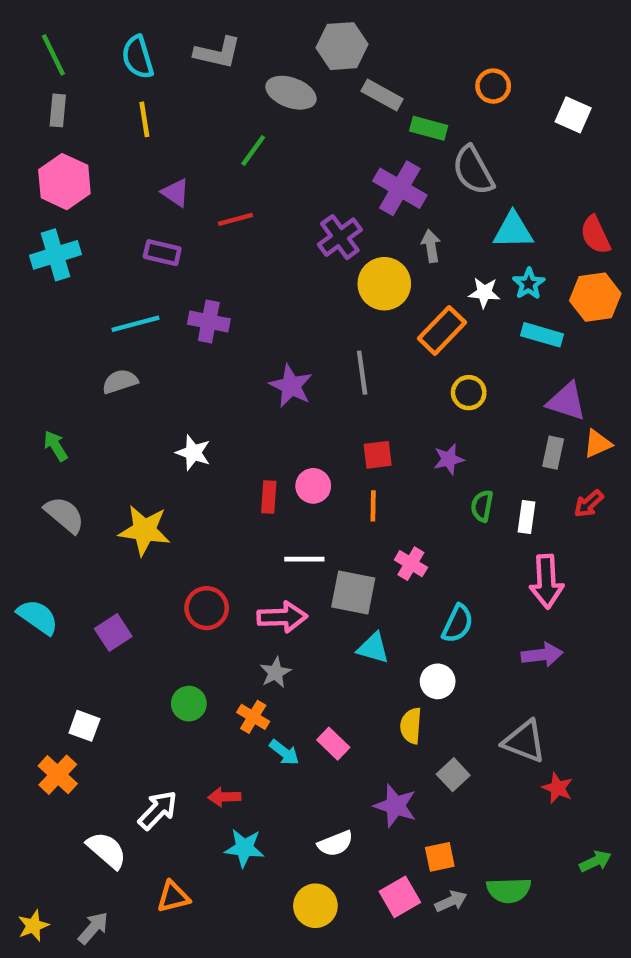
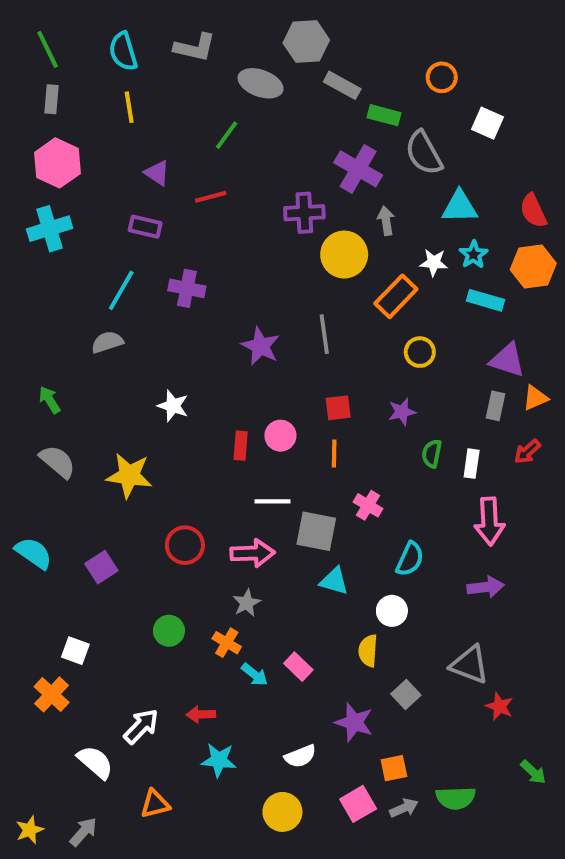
white square: (573, 115) -> (487, 123), moved
purple cross: (340, 237) -> (304, 213), turned 33
cyan line: (135, 324) -> (121, 290), turned -45
green arrow: (595, 861) -> (533, 772), turned 68

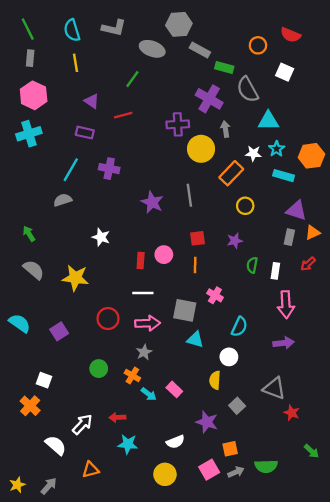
red semicircle: (533, 211) -> (291, 35), moved, turned -42
white line: (272, 501) -> (143, 293), moved

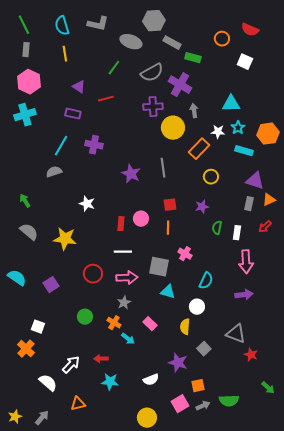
gray semicircle: (248, 90) -> (152, 73), moved, turned -90
pink rectangle: (174, 389) -> (150, 324), moved
yellow circle: (165, 474) -> (147, 418), moved

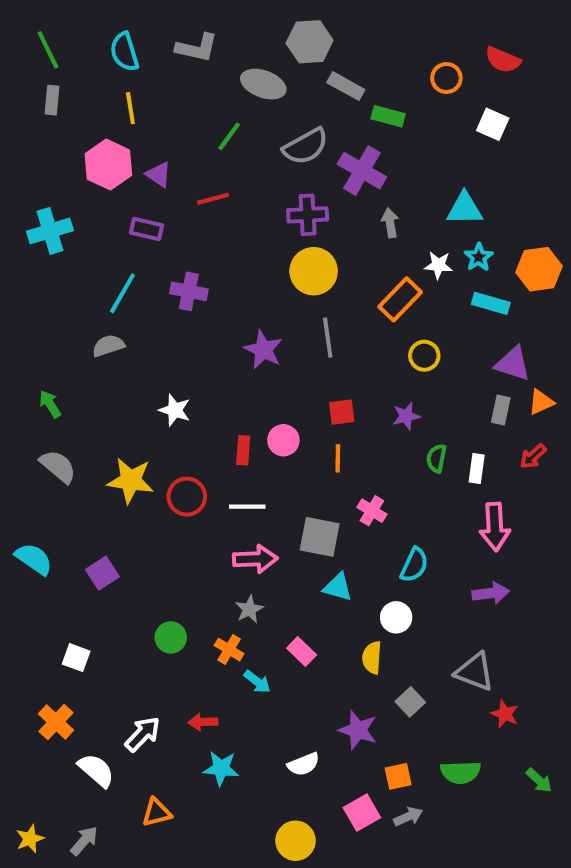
pink hexagon: (29, 82) -> (108, 165), moved
yellow circle: (173, 128) -> (314, 271), moved
red circle: (93, 274) -> (187, 497), moved
orange cross: (26, 349) -> (56, 722), moved
green semicircle: (229, 401) -> (461, 772), moved

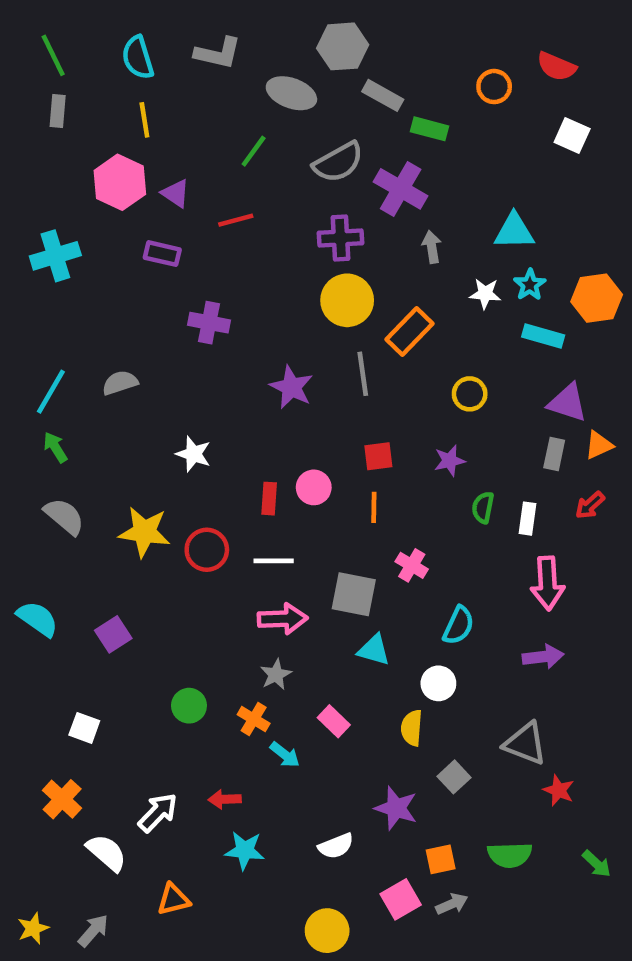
white square: (493, 124) -> (572, 136), moved
cyan line: (122, 293) -> (51, 392), moved
orange rectangle: (400, 299) -> (409, 332), moved

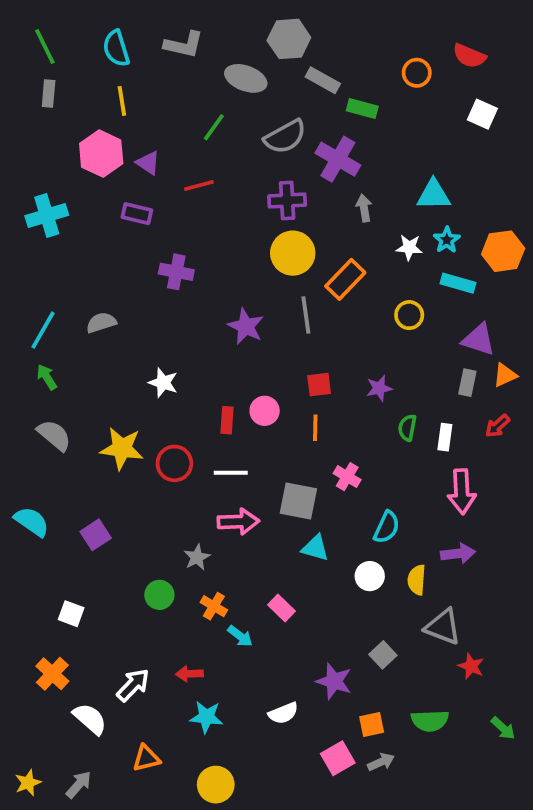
yellow circle: (470, 394) -> (409, 315), moved
gray star: (276, 674) -> (197, 557), moved
yellow semicircle: (412, 728) -> (417, 580), moved
yellow circle: (327, 931) -> (216, 785), moved

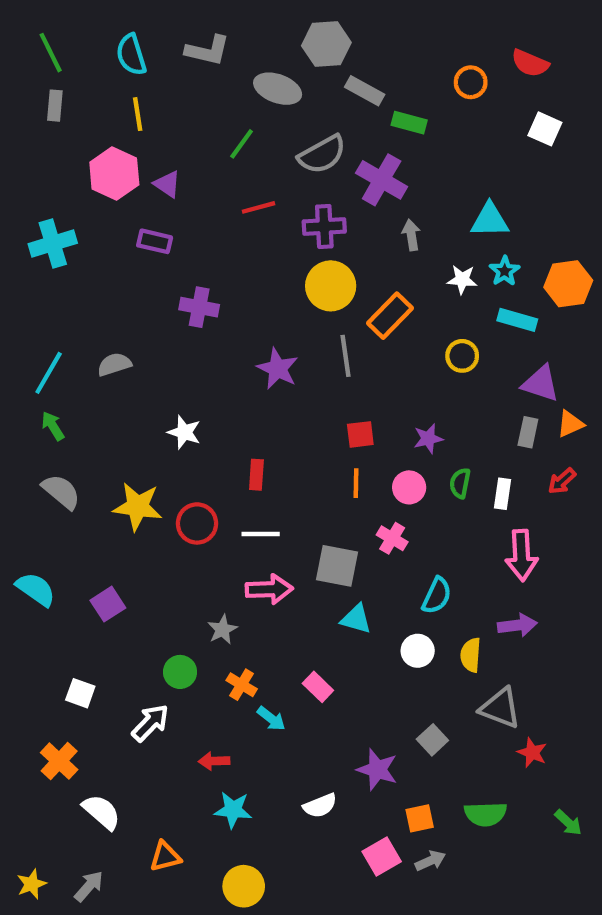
red line: (199, 185) -> (259, 207), moved
pink circle: (265, 411) -> (409, 487), moved
white arrow: (133, 685) -> (150, 723), moved

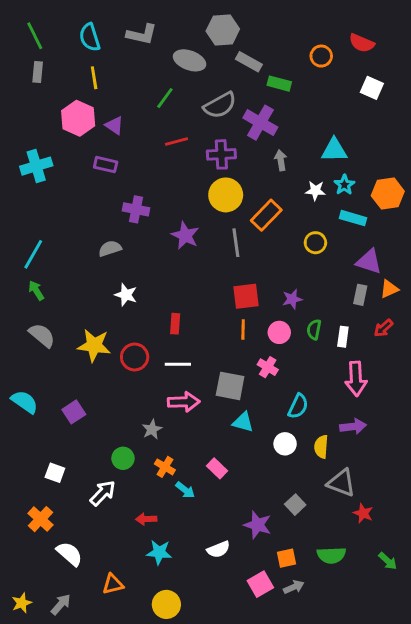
gray semicircle: (114, 364) -> (110, 248), moved
purple star: (278, 369) -> (185, 235), moved
red square: (360, 434) -> (246, 296), size x1.4

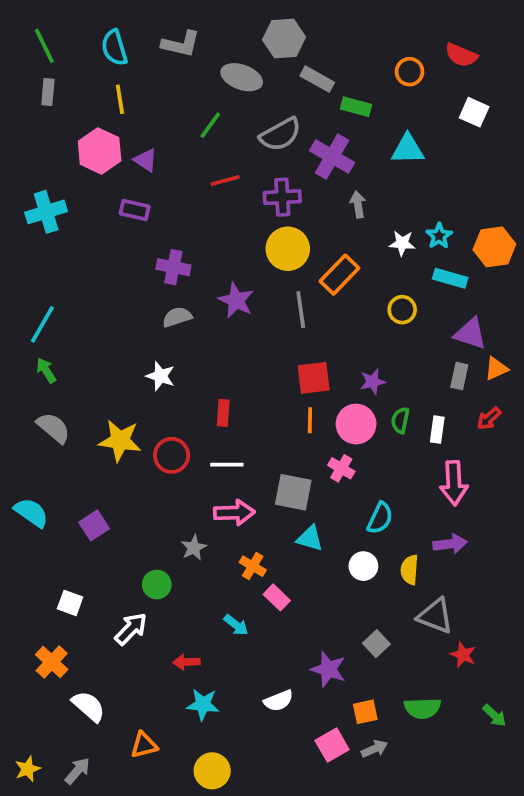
cyan triangle: (334, 150) -> (408, 149), moved
gray semicircle: (110, 248) -> (177, 317), moved
pink circle: (279, 332) -> (356, 424), size x1.4
orange cross: (165, 467) -> (253, 566), moved

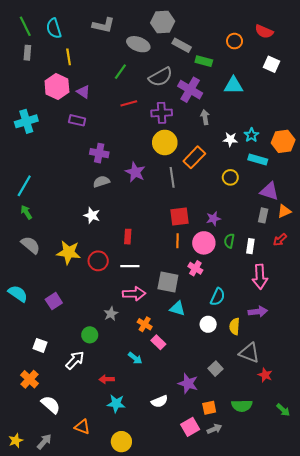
cyan semicircle: (114, 48) -> (54, 28), moved
orange triangle: (144, 745) -> (82, 427), turned 35

